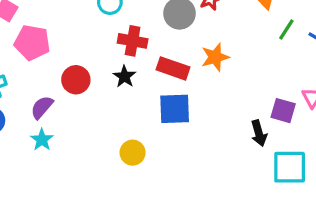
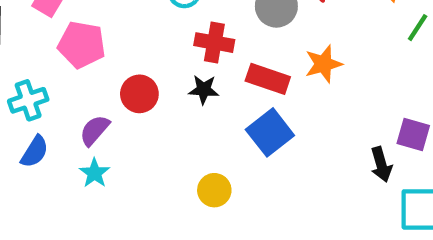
black star: (124, 77) -> (204, 90), turned -30
blue square: (175, 109) -> (270, 132), turned -36

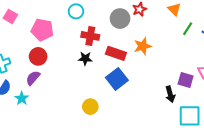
pink pentagon: (82, 45) -> (42, 30), moved
red circle: (139, 94) -> (38, 56), moved
cyan star: (94, 173) -> (22, 98), moved

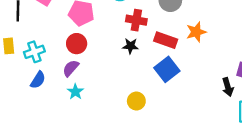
cyan star: (22, 98) -> (75, 92), moved

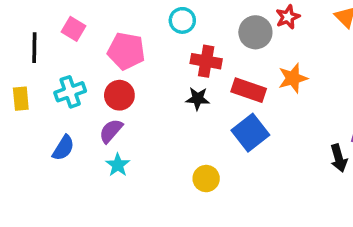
cyan cross: (34, 52) -> (70, 92), moved

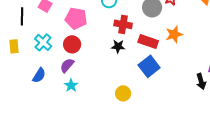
cyan cross: (70, 92) -> (43, 42), turned -30

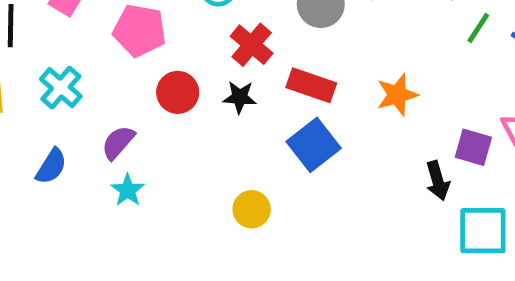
red cross: (123, 24) -> (252, 45), turned 30
orange star: (174, 34) -> (397, 95), moved
red circle: (72, 44) -> (178, 92), moved

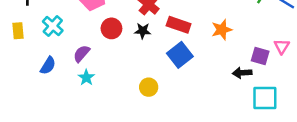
black arrow: (438, 181) -> (242, 73), turned 102

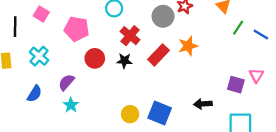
red rectangle: (179, 25) -> (158, 55), turned -65
orange star: (222, 30) -> (188, 46), moved
blue square: (180, 55) -> (160, 113), moved, turned -30
black arrow: (242, 73) -> (203, 104), moved

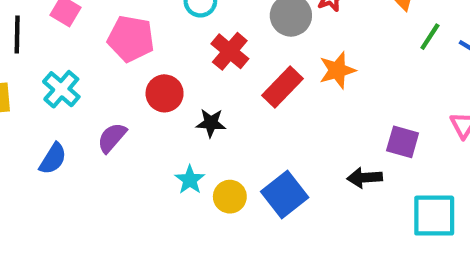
black star: (124, 61) -> (211, 123), moved
purple square: (236, 85) -> (403, 142), moved
cyan star: (71, 105) -> (190, 180), moved
blue square: (160, 113) -> (285, 195), turned 30

